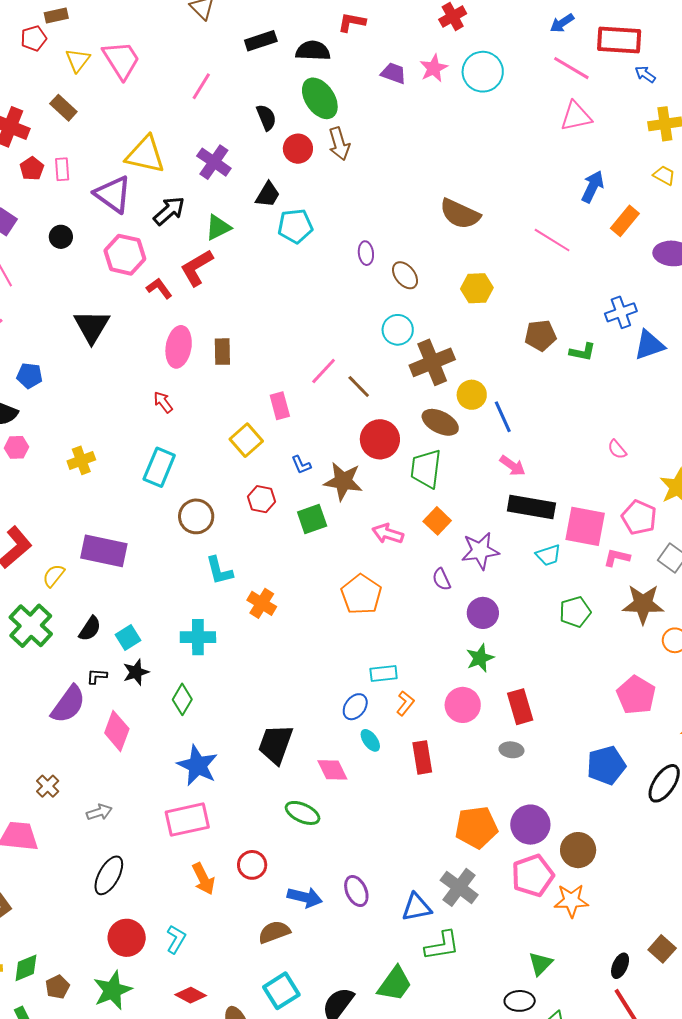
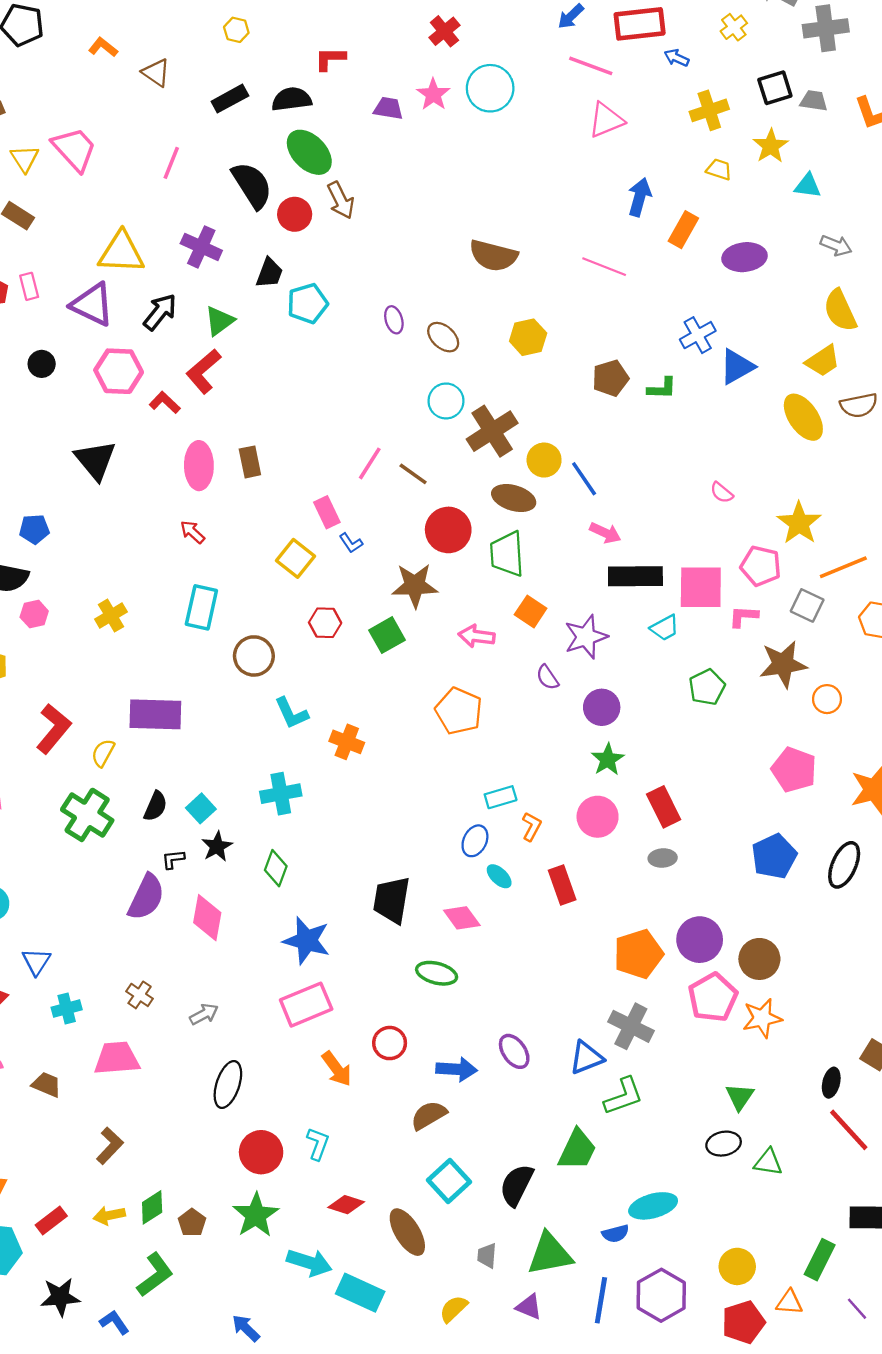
black semicircle: (266, 117) -> (252, 185), size x1.6
blue L-shape: (301, 465) -> (351, 543), moved

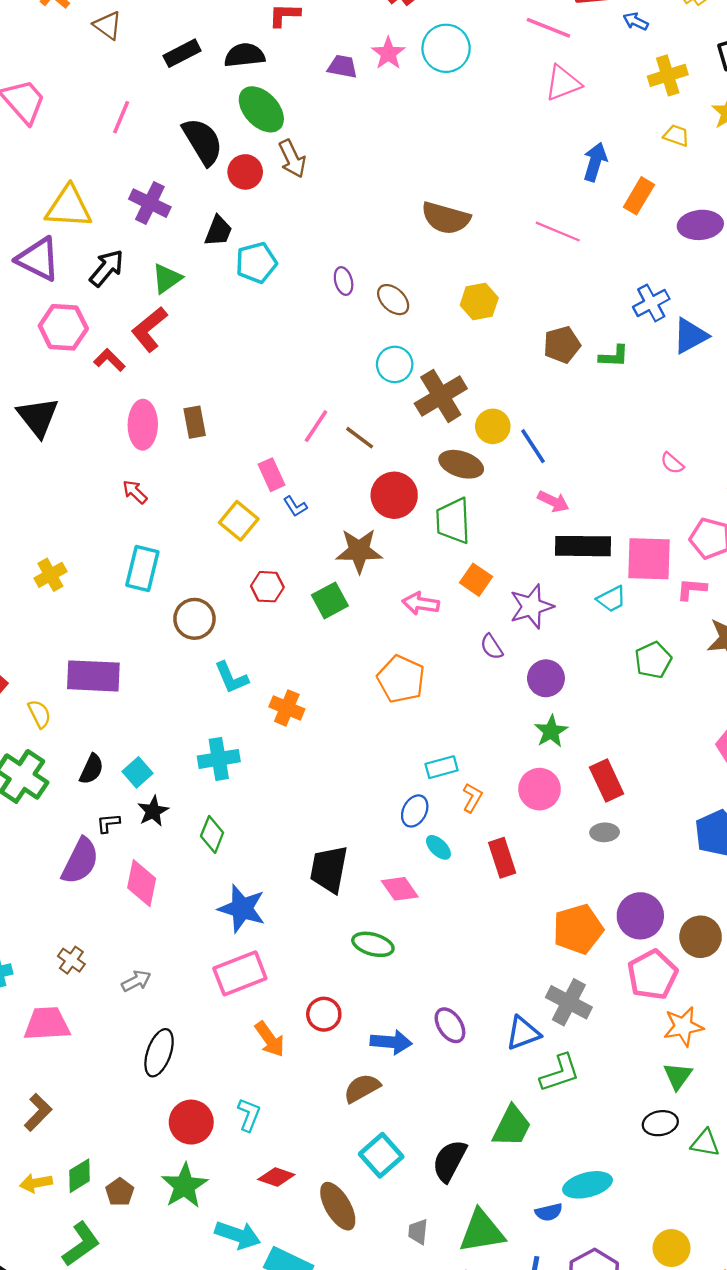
yellow semicircle: (103, 753) -> (39, 714), turned 124
orange star: (762, 1018) -> (683, 1026), moved

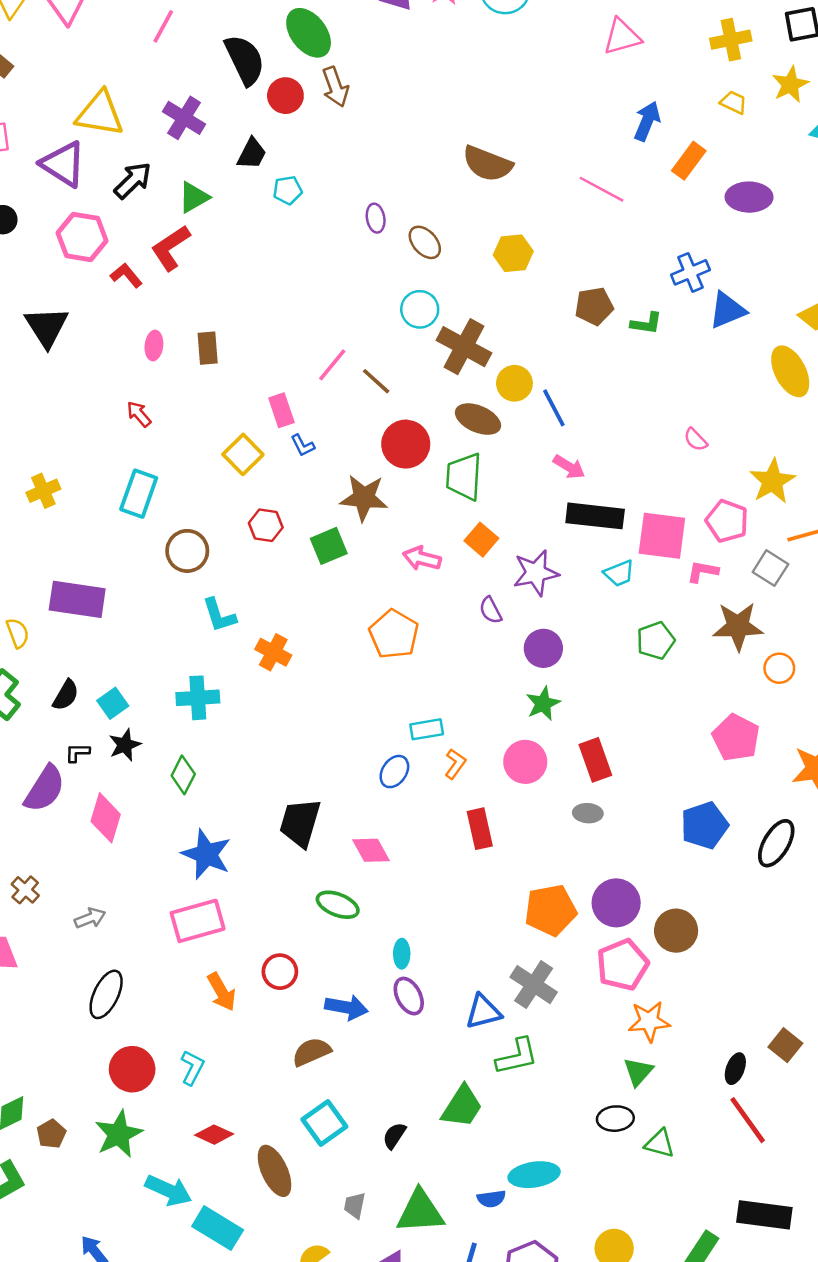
cyan pentagon: (256, 263) -> (288, 190), size x0.7
brown cross: (441, 396) -> (464, 347), turned -36
pink ellipse: (143, 425) -> (154, 346), size x0.6
cyan ellipse: (438, 847) -> (402, 954), moved, turned 40
black semicircle: (450, 1161) -> (394, 1136), size x0.6

